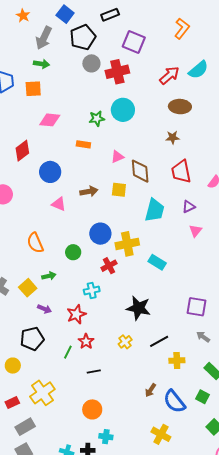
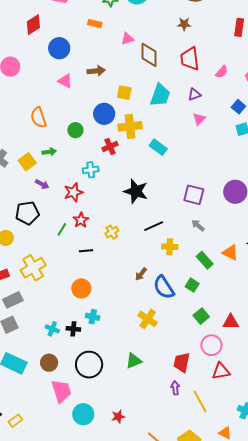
yellow square: (119, 190) -> (124, 93), moved
yellow cross: (125, 342) -> (112, 232), moved

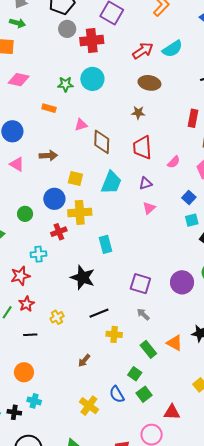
cyan rectangle: (158, 147) -> (106, 244), moved, turned 36
blue semicircle: (164, 287) -> (117, 394), moved, size x0.7
green square: (201, 316) -> (144, 394), moved

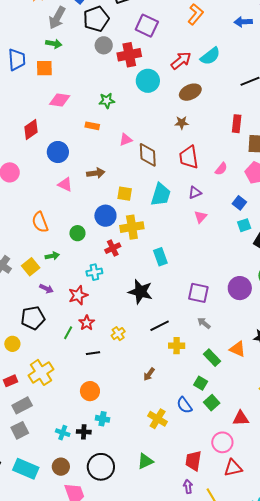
cyan circle: (92, 79) -> (148, 81), moved
brown ellipse: (149, 83) -> (190, 92), turned -30

